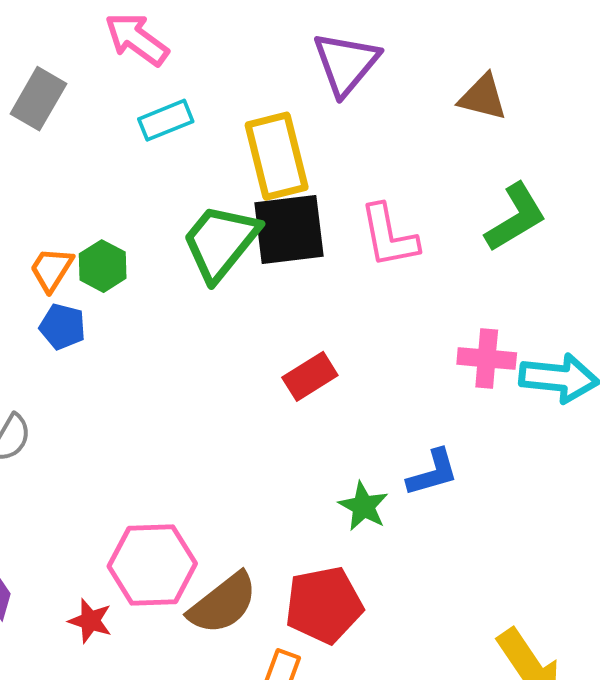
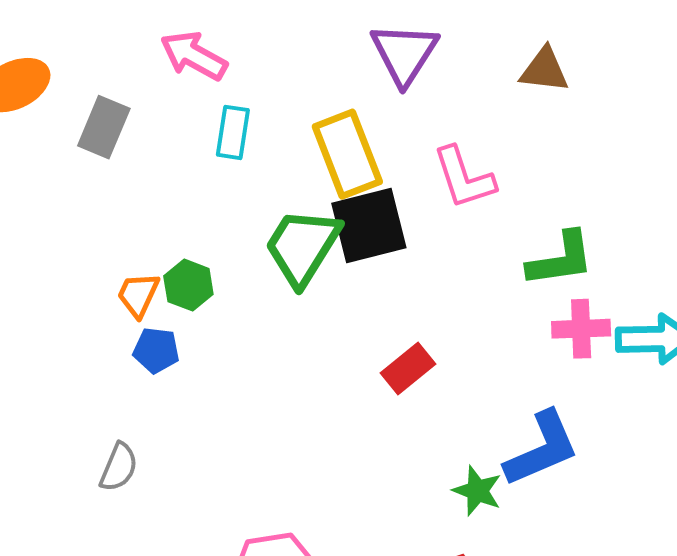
cyan rectangle: (166, 120) -> (233, 132), turned -52
green L-shape: (516, 217) -> (561, 259), moved, turned 30
pink L-shape: (389, 236) -> (464, 178), moved
blue L-shape: (433, 473) -> (542, 449), size x1.5

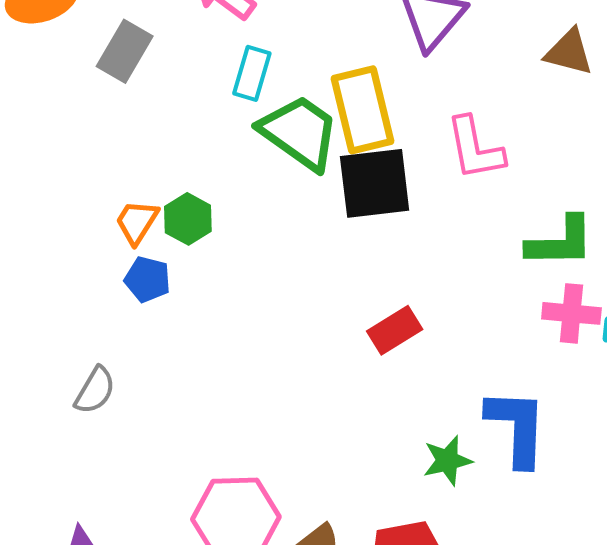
green trapezoid: (302, 247) -> (300, 132), moved, turned 86
blue L-shape: (542, 449) -> (517, 427), turned -72
green star: (477, 491) -> (447, 461), turned 30

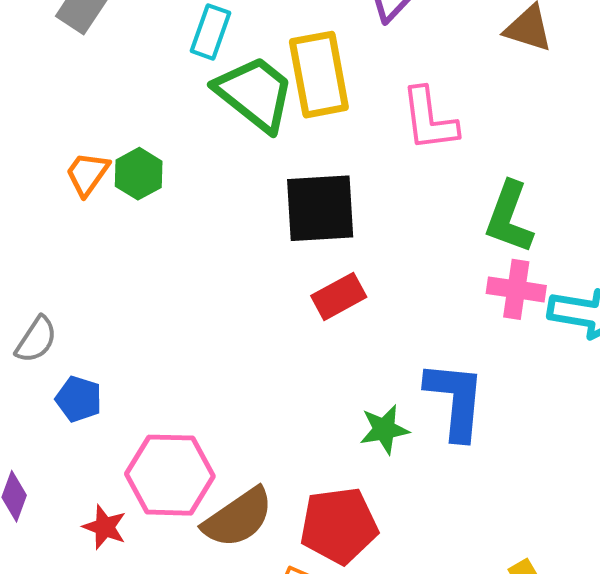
black square: (375, 183) -> (320, 208), moved
green L-shape: (560, 242) -> (509, 217), turned 108
blue pentagon: (147, 279) -> (79, 399), moved

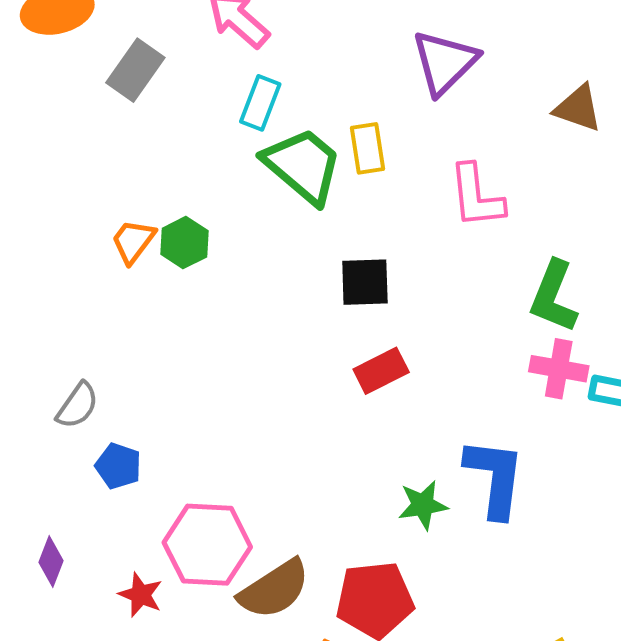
yellow rectangle: (319, 75) -> (367, 148), size x0.6
black square: (320, 208) -> (365, 282), size x0.7

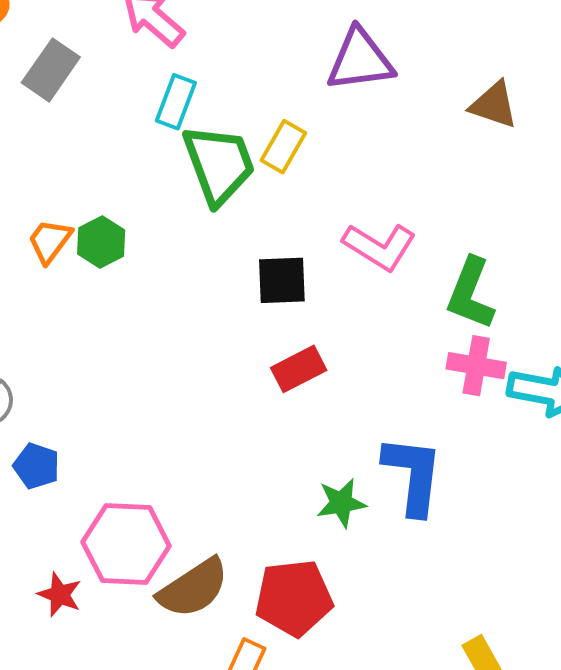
purple triangle: (445, 62) -> (360, 60), turned 38
yellow rectangle: (367, 148) -> (283, 147), turned 39
green trapezoid: (303, 166) -> (219, 164), turned 30
pink L-shape: (476, 196) -> (379, 247), moved, turned -52

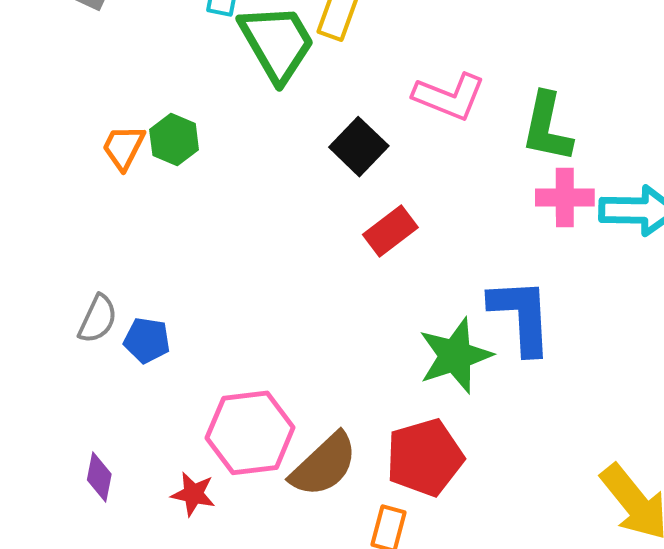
black square: (282, 280) -> (359, 147), turned -34
blue pentagon: (36, 466) -> (147, 340), moved
green star: (341, 503) -> (455, 356), size x1.5

